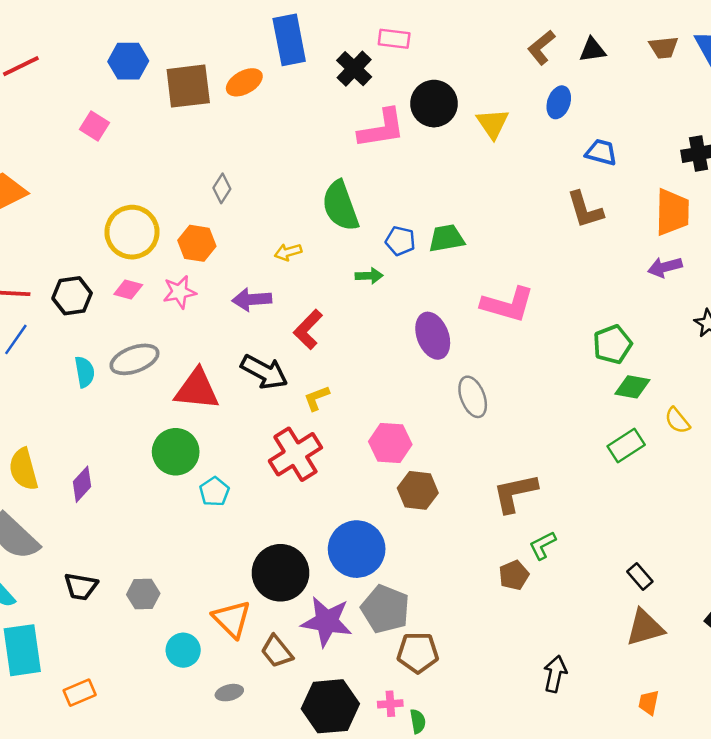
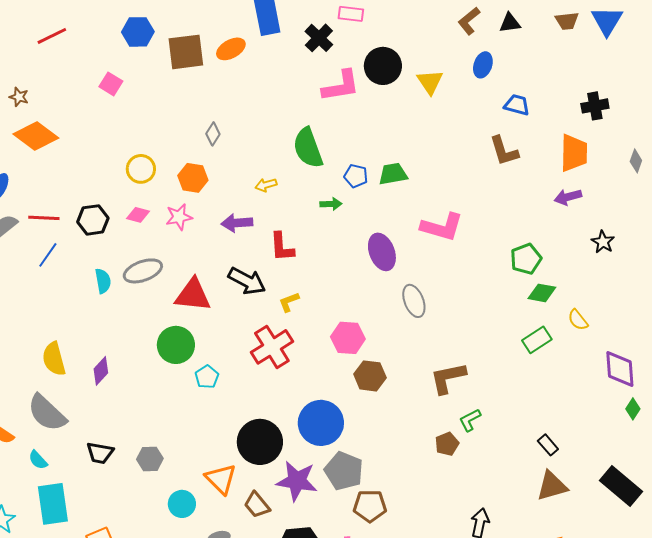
yellow circle: (132, 232) -> (141, 169), size x0.7
red L-shape: (308, 329) -> (282, 247), turned -48

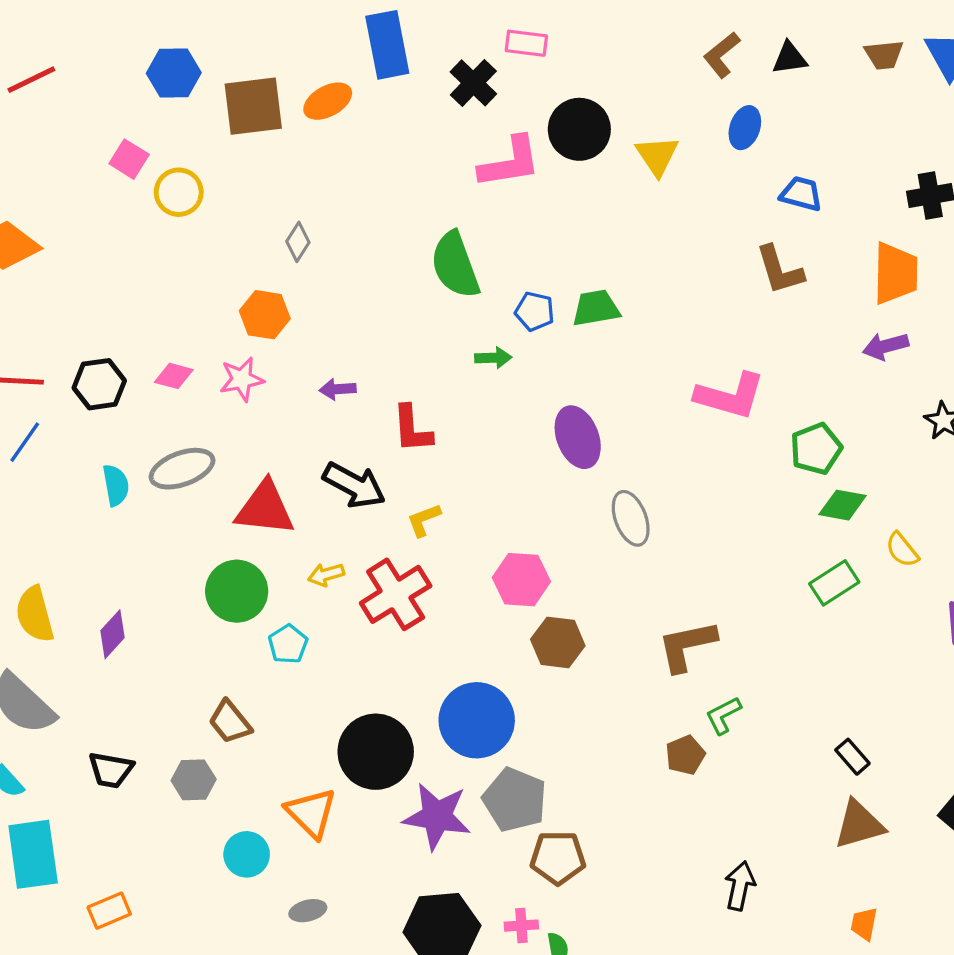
yellow circle: (141, 169) -> (179, 192), moved
yellow arrow: (266, 185) -> (326, 575), moved
purple arrow: (237, 223) -> (338, 389), size x0.7
pink L-shape: (442, 227) -> (730, 396), moved
brown trapezoid: (257, 505) -> (230, 722), moved

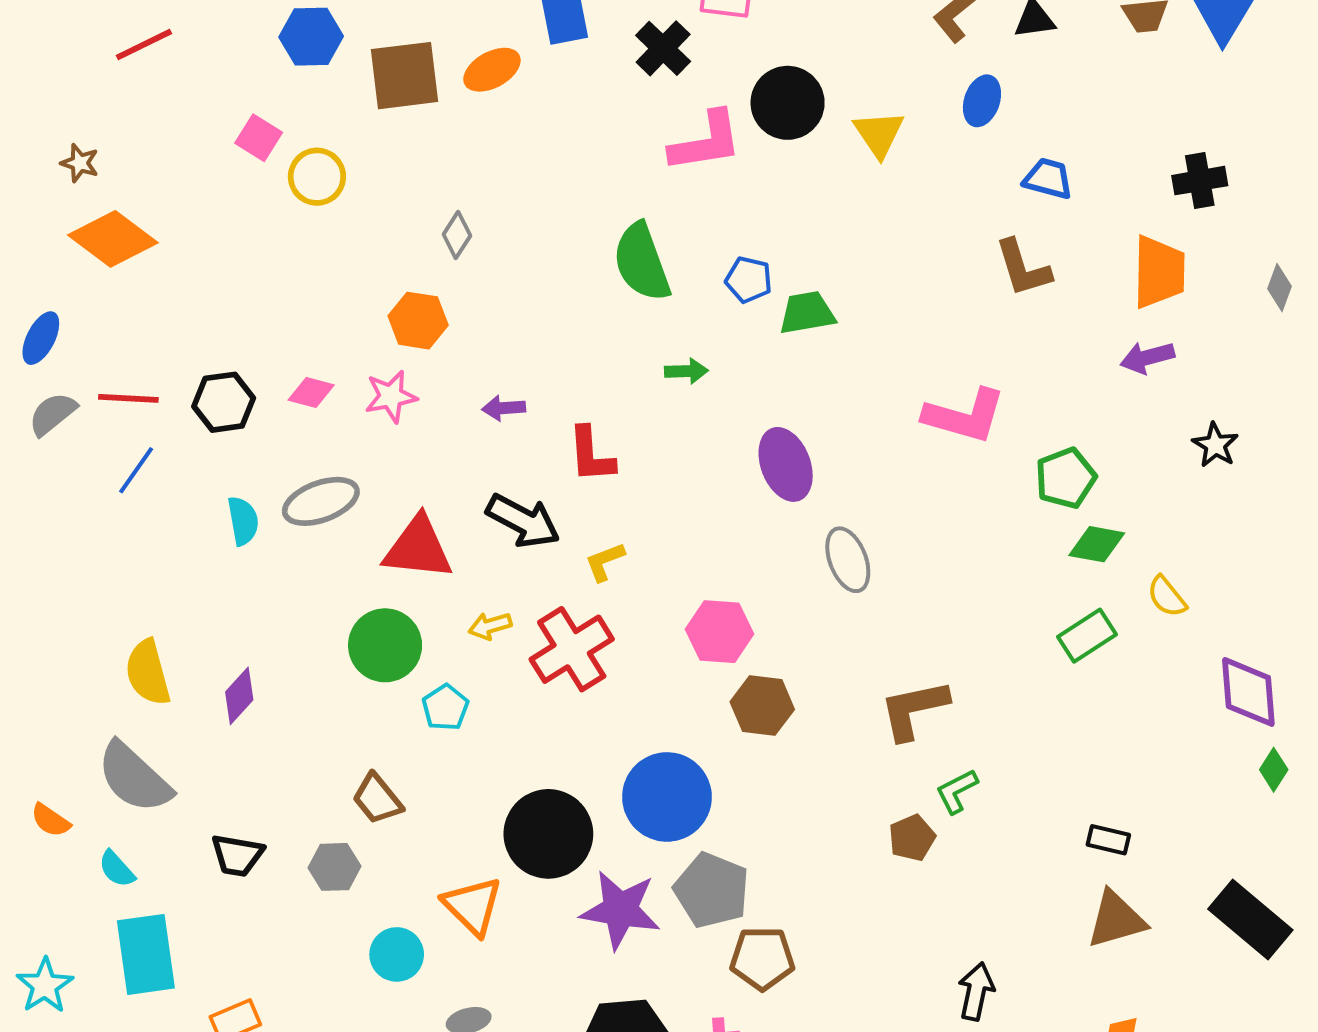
blue pentagon: (535, 311) -> (749, 280), moved
black rectangle: (852, 757) -> (1108, 840), turned -36

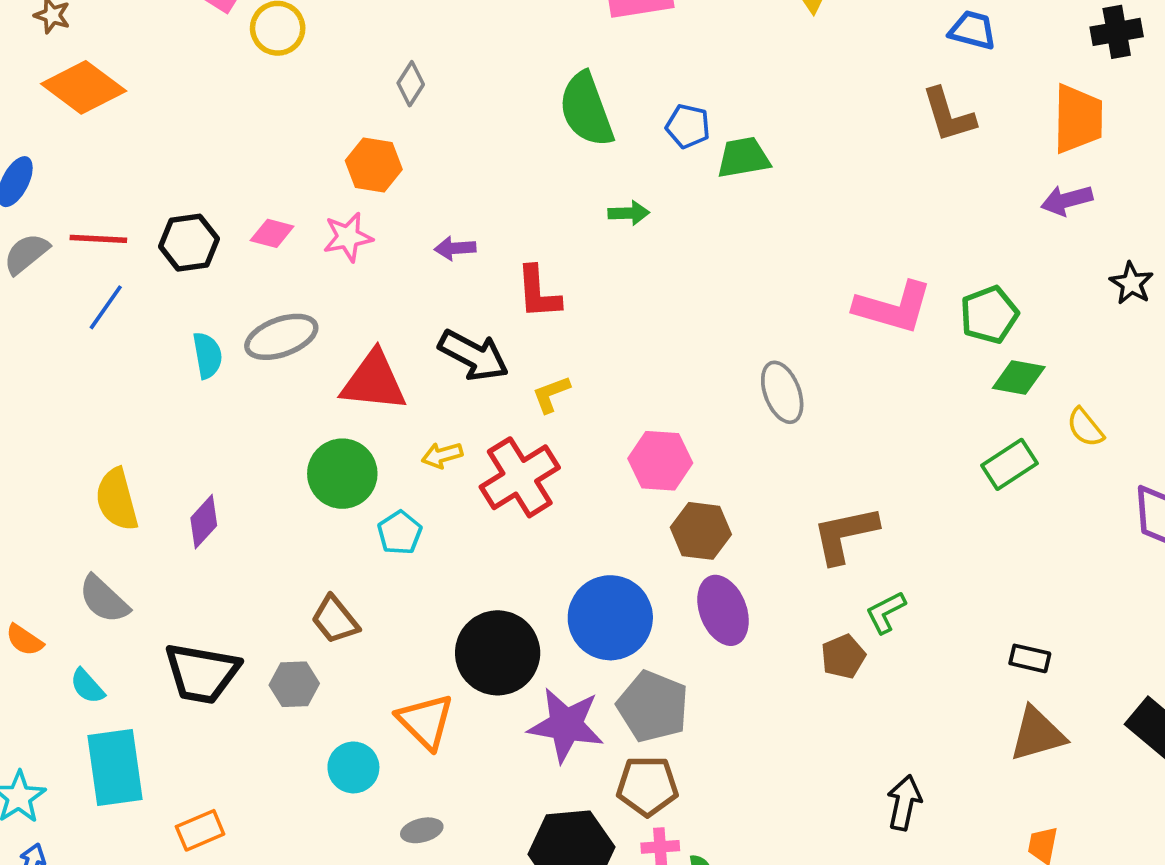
pink L-shape: (964, 416) -> (893, 307), moved
purple ellipse: (786, 464) -> (723, 610), moved
gray semicircle: (134, 778) -> (104, 599), size x0.7
black trapezoid: (237, 855) -> (202, 673), size x1.5
brown pentagon: (762, 958) -> (647, 786), moved

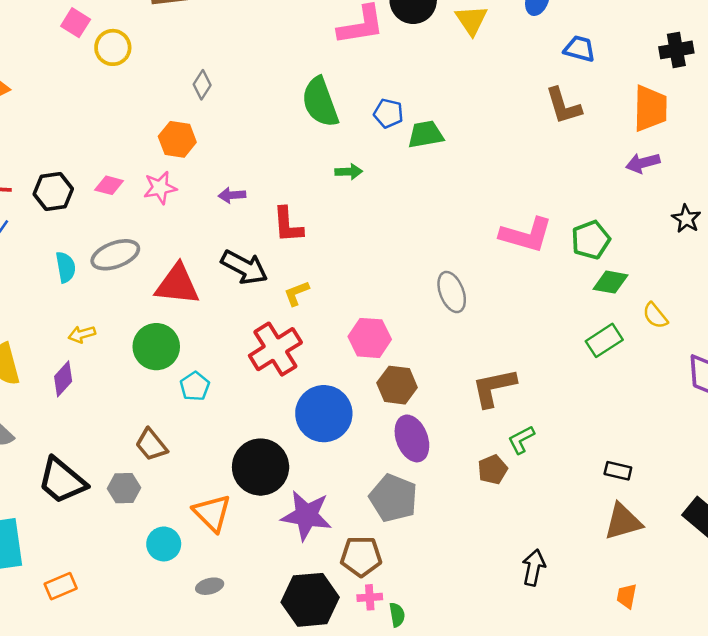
yellow arrow: (442, 455) -> (82, 334), moved
blue circle: (610, 618) -> (324, 414), moved
black trapezoid: (202, 673) -> (62, 481), turned 30
gray pentagon: (653, 706) -> (393, 498), moved

